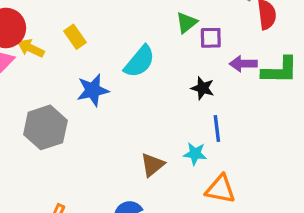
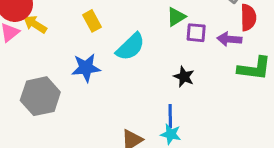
yellow rectangle: (75, 37) -> (92, 21), moved
purple arrow: (243, 64) -> (229, 39), moved
blue line: (217, 128) -> (170, 116), moved

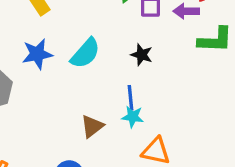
cyan semicircle: (130, 47) -> (85, 53), moved

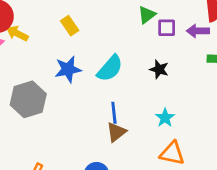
blue line: (131, 98) -> (114, 113), moved
cyan star: (133, 117) -> (165, 118), moved, turned 30

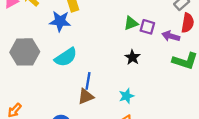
green triangle: (147, 15) -> (131, 23), moved
cyan semicircle: (110, 68) -> (66, 57), moved
blue star: (68, 69) -> (60, 21), moved

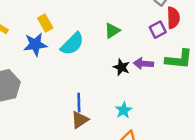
purple square: (147, 27) -> (158, 30), moved, turned -32
purple arrow: (171, 36) -> (143, 64), moved
cyan semicircle: (66, 57) -> (72, 44), moved

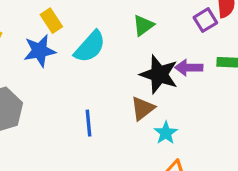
black star: (121, 67) -> (159, 74), size x1.6
blue line: (79, 103) -> (88, 123), moved
brown triangle: (80, 120) -> (143, 108), moved

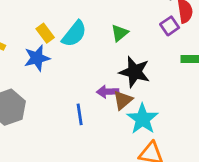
cyan semicircle: (90, 47) -> (74, 34), moved
purple arrow: (189, 68) -> (108, 92), moved
cyan star: (166, 133) -> (143, 119), size x1.6

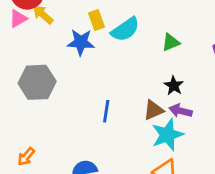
black star: (135, 72) -> (174, 86), size x0.6
purple arrow: (108, 92) -> (181, 111), moved

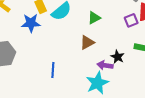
black star: (174, 86) -> (117, 57), moved
brown triangle: (153, 110) -> (87, 42), moved

